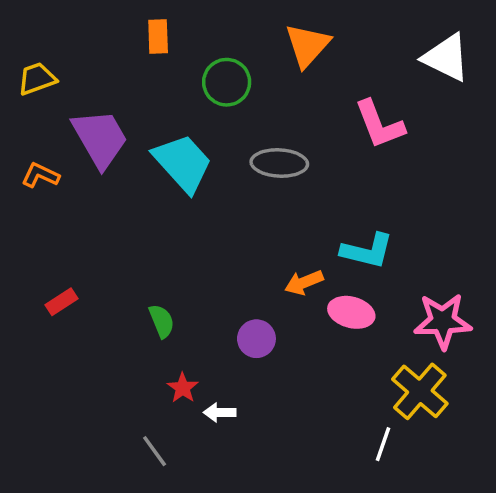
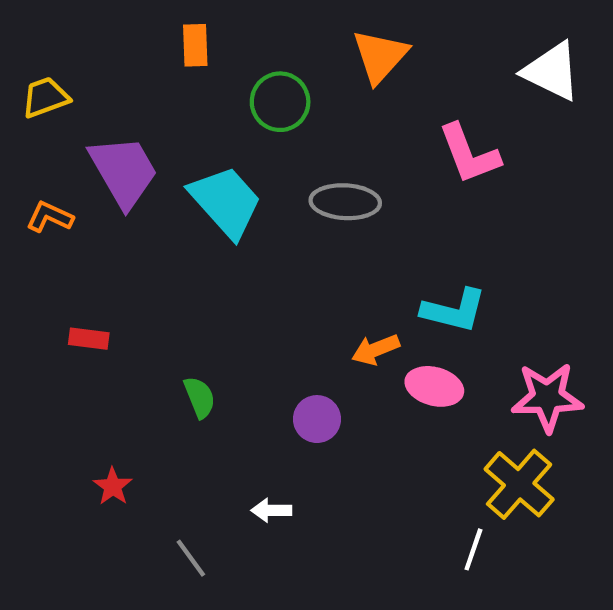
red rectangle: (61, 302) -> (89, 339), moved, turned 40
red star: (183, 388) -> (113, 486), moved

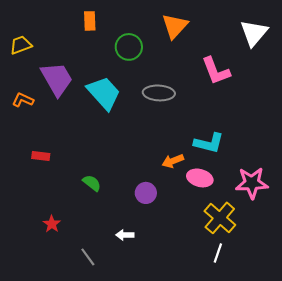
white triangle: (552, 71) -> (254, 33), turned 44
green semicircle: (200, 397) -> (92, 183), turned -30
yellow cross: (519, 484) -> (220, 218), moved

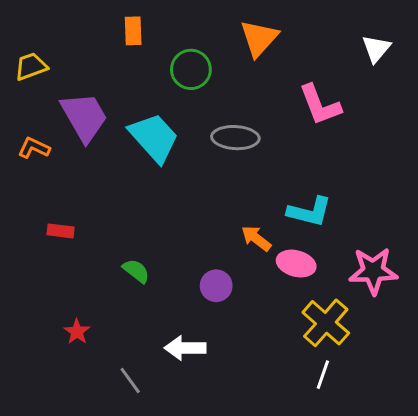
white triangle: (254, 33) -> (376, 49), size x0.7
orange arrow: (173, 161) -> (256, 238), turned 60
white arrow: (125, 235) -> (185, 348), size x1.5

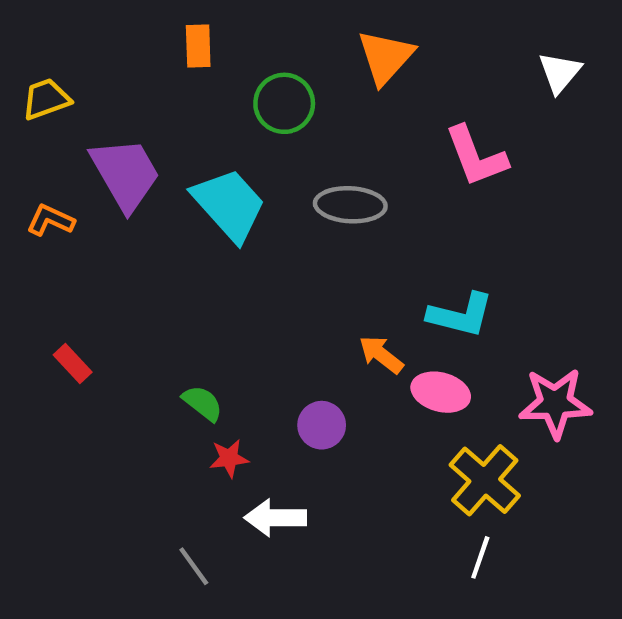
red rectangle: (61, 231) -> (73, 363), moved, turned 40
red star: (77, 332) -> (229, 458), moved, turned 30

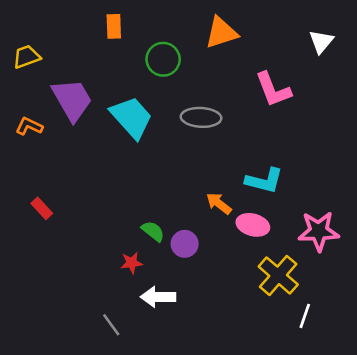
orange triangle: (386, 57) -> (221, 33), turned 30
green semicircle: (203, 403) -> (153, 231), moved
white line: (480, 557) -> (305, 316), moved

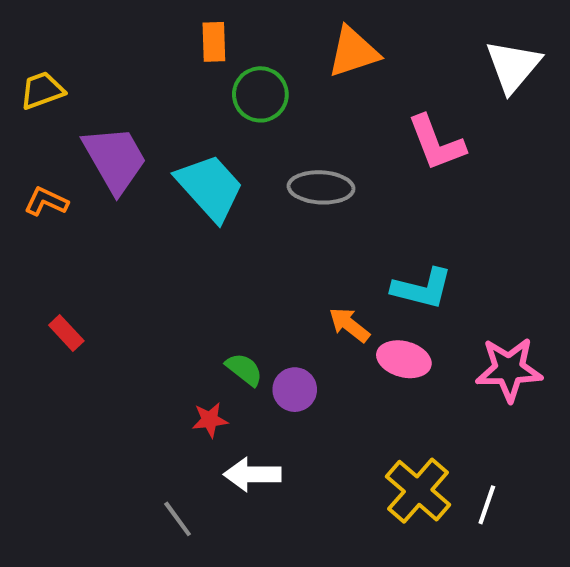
orange rectangle: (114, 26) -> (214, 42), moved
white triangle: (321, 42) -> (513, 66), size x1.4
yellow cross: (278, 275) -> (418, 491), moved

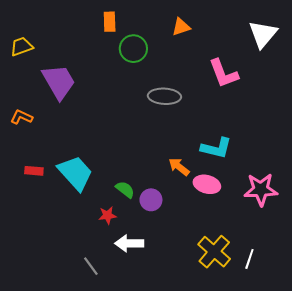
orange triangle: (353, 52) -> (181, 27), size x0.7
cyan trapezoid: (210, 187) -> (75, 173), moved
orange L-shape: (46, 202) -> (22, 117), moved
red rectangle: (66, 333) -> (34, 171), turned -42

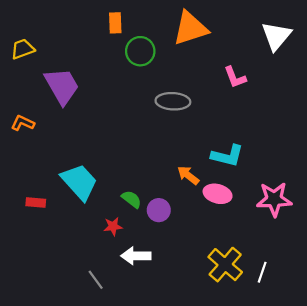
orange triangle: (181, 27) -> (190, 28), size x1.8
pink L-shape: (223, 73) -> (235, 77), size x0.7
red rectangle: (34, 171) -> (36, 203), moved

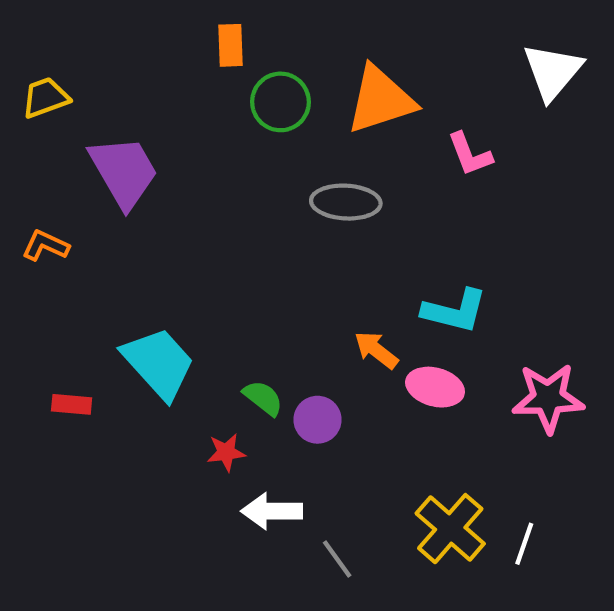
orange triangle: (190, 28) -> (381, 100), moved
gray line: (96, 280) -> (337, 559), moved

